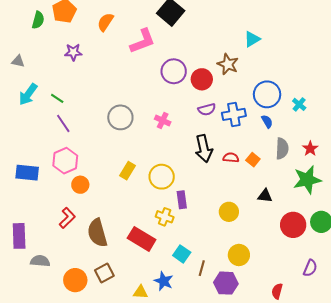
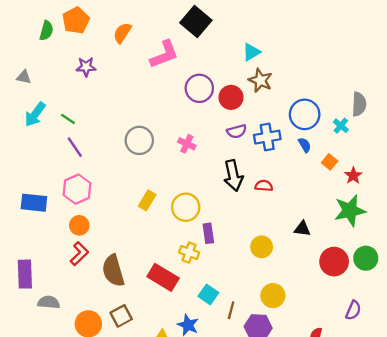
cyan triangle: (252, 39) -> (251, 52), moved
gray semicircle: (282, 149) -> (359, 104), moved
orange square: (253, 160) -> (330, 162), moved
orange circle: (80, 185) -> (79, 225), moved

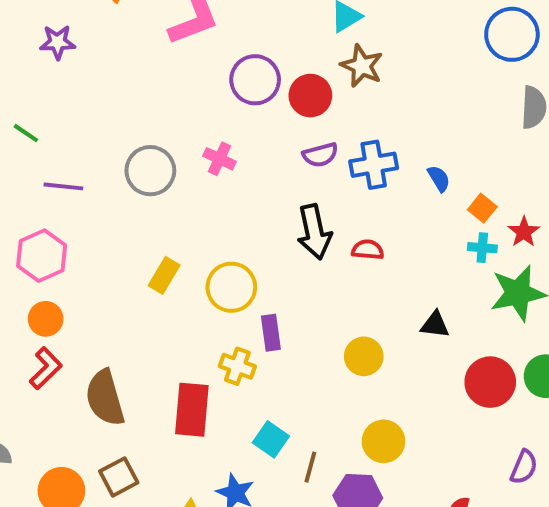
blue circle: (305, 114) -> (512, 34), moved
cyan cross: (341, 126) -> (482, 248), moved, turned -35
pink cross: (187, 144) -> (220, 159), moved
purple line: (75, 147) -> (63, 186), moved, turned -50
red rectangle: (163, 277) -> (192, 410), turned 64

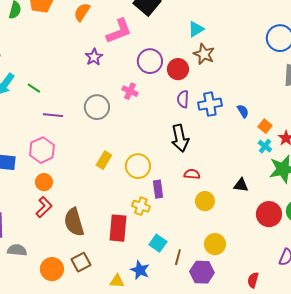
purple star: (57, 42) -> (94, 57), moved, turned -30
purple semicircle: (320, 155) -> (183, 99), turned 108
pink cross: (220, 159) -> (130, 91), moved
cyan cross: (482, 248) -> (265, 146), turned 32
red semicircle: (368, 250) -> (192, 174), moved

